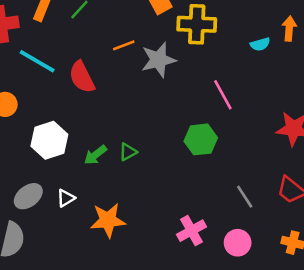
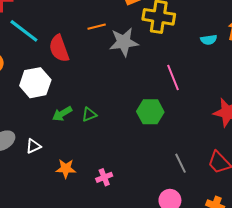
white hexagon: (49, 140) -> (35, 83), moved
orange star: (108, 220) -> (66, 169), size x0.7
pink cross: (192, 231) -> (104, 177), moved, size x0.7

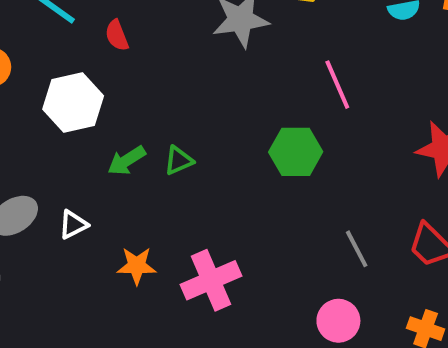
red semicircle: (59, 48) -> (117, 35), size x0.6
pink cross: (104, 177) -> (211, 280), size x1.8

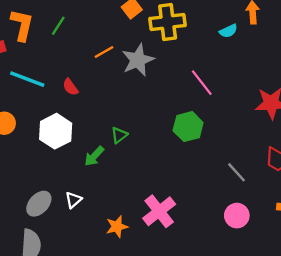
green triangle: (179, 160) -> (119, 135), moved
orange star: (137, 266) -> (117, 227), moved

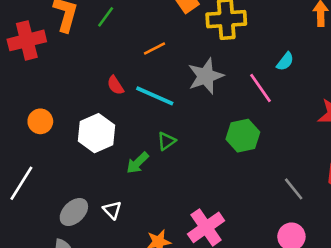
cyan semicircle: (228, 31) -> (285, 61), moved, turned -30
gray star: (138, 60) -> (206, 76), moved
cyan line: (27, 79) -> (155, 96), moved
white triangle: (73, 200) -> (112, 210), turned -36

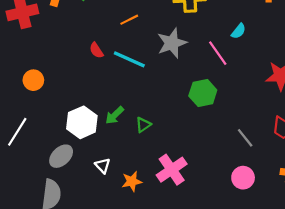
white hexagon: (96, 133) -> (82, 122), moved
green triangle: (166, 141) -> (143, 125), moved
white triangle: (112, 210) -> (103, 166), moved

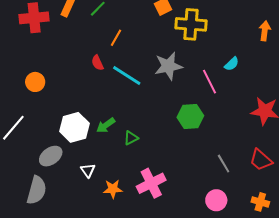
orange line: (129, 20) -> (116, 38), moved, turned -42

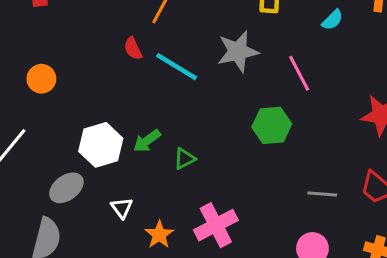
cyan semicircle: (232, 64) -> (332, 20), moved
gray line: (224, 164) -> (322, 194), turned -54
orange star: (113, 189) -> (159, 235), turned -30

